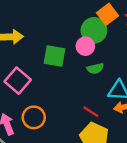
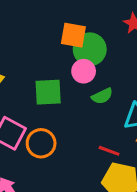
orange square: (108, 14) -> (73, 35), moved, turned -30
orange circle: (34, 117) -> (41, 143), moved

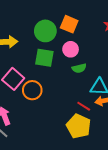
green circle: (90, 49) -> (45, 31), moved
red line: (109, 151) -> (84, 106), moved

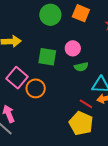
orange square: (69, 24) -> (81, 13), moved
green circle: (45, 31) -> (50, 15), moved

